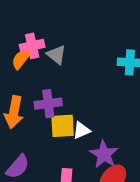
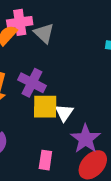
purple cross: (48, 104) -> (32, 83), turned 30
white triangle: (81, 130) -> (64, 113), turned -36

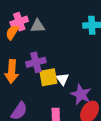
gray triangle: (44, 33) -> (38, 26), turned -35
purple cross: (32, 83) -> (36, 62), turned -30

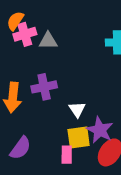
orange semicircle: (12, 32) -> (15, 21), moved
yellow square: (48, 77) -> (79, 137), moved

